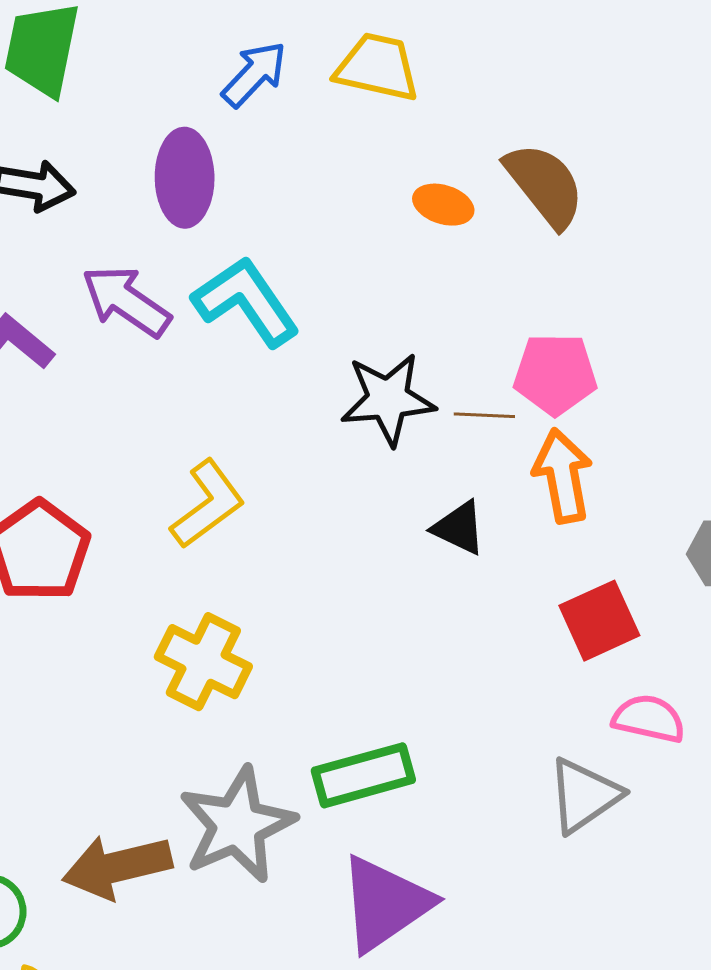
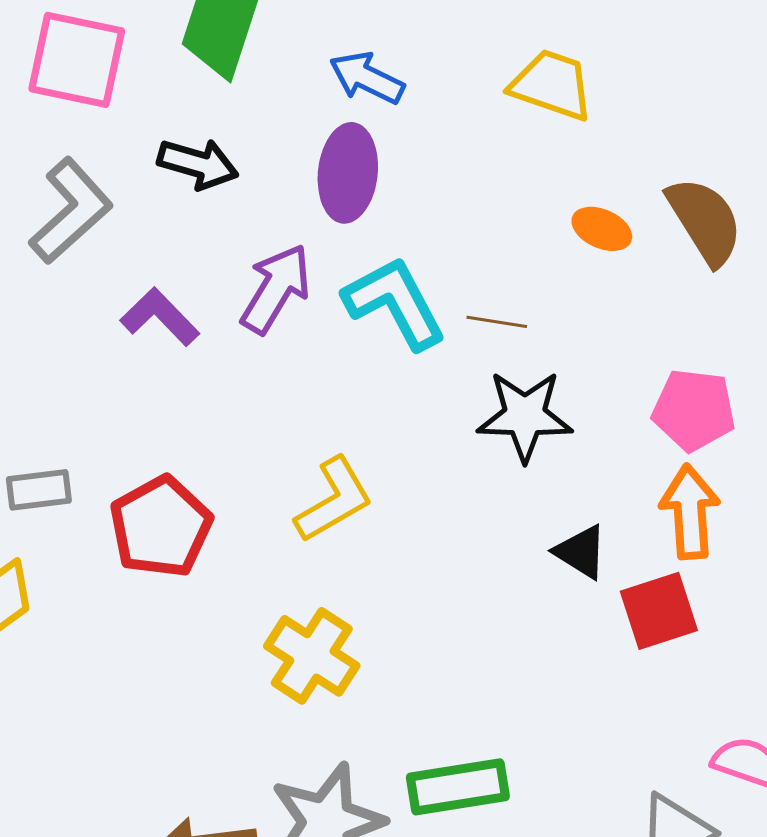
blue arrow: (254, 74) -> (367, 78), moved, turned -114
purple arrow: (126, 301) -> (276, 289), turned 80
brown line: (484, 415) -> (497, 322), moved
red square: (599, 621) -> (659, 611), moved

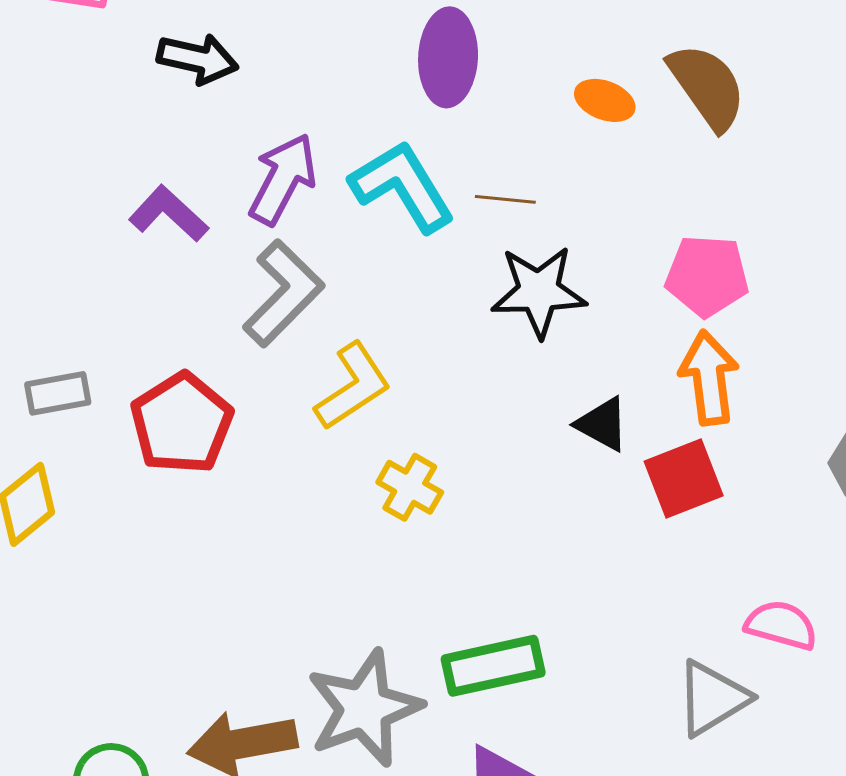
purple ellipse: (348, 173) -> (448, 57), moved
gray L-shape: (71, 211) -> (283, 293), moved
yellow cross: (312, 656) -> (410, 487), moved, size x0.7

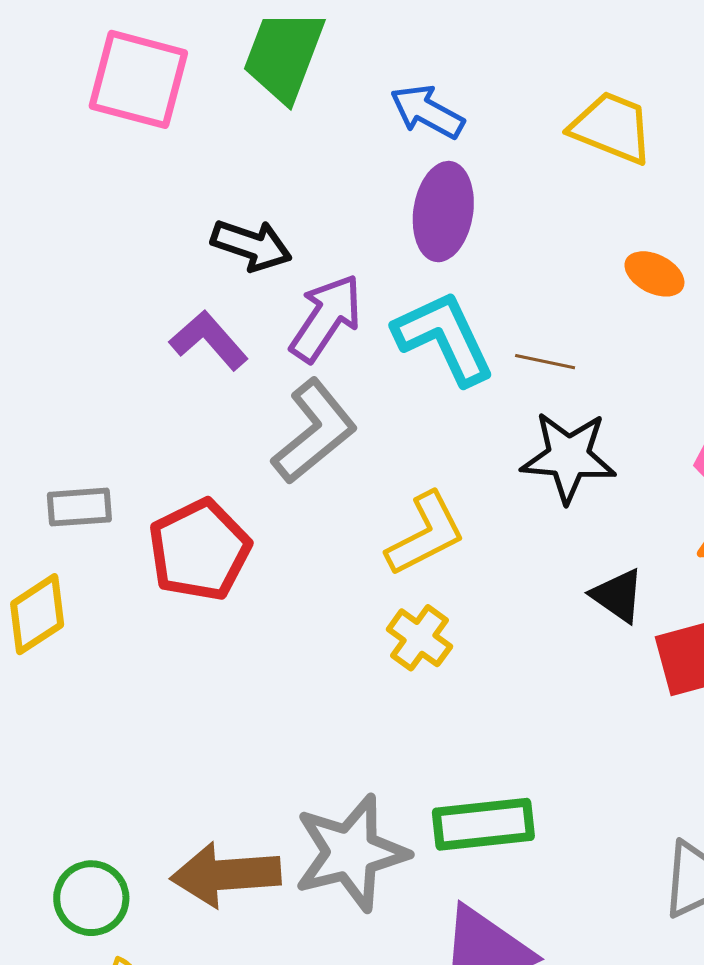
purple ellipse: (448, 57) -> (443, 212), moved
black arrow: (198, 59) -> (251, 245), moved
yellow L-shape: (353, 386) -> (426, 534), moved

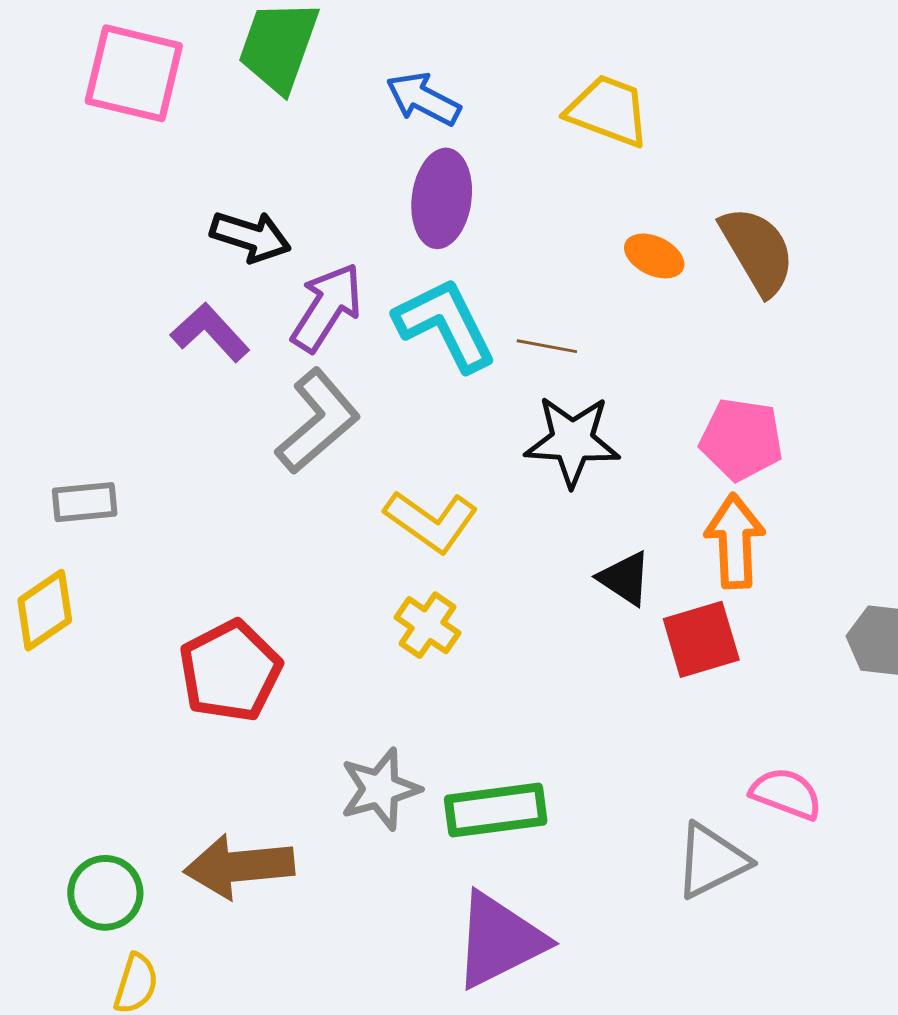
yellow L-shape: (426, 534) -> (431, 521), turned 64
red pentagon: (199, 550) -> (230, 671), moved
gray star: (351, 853) -> (380, 789), moved, size x0.7

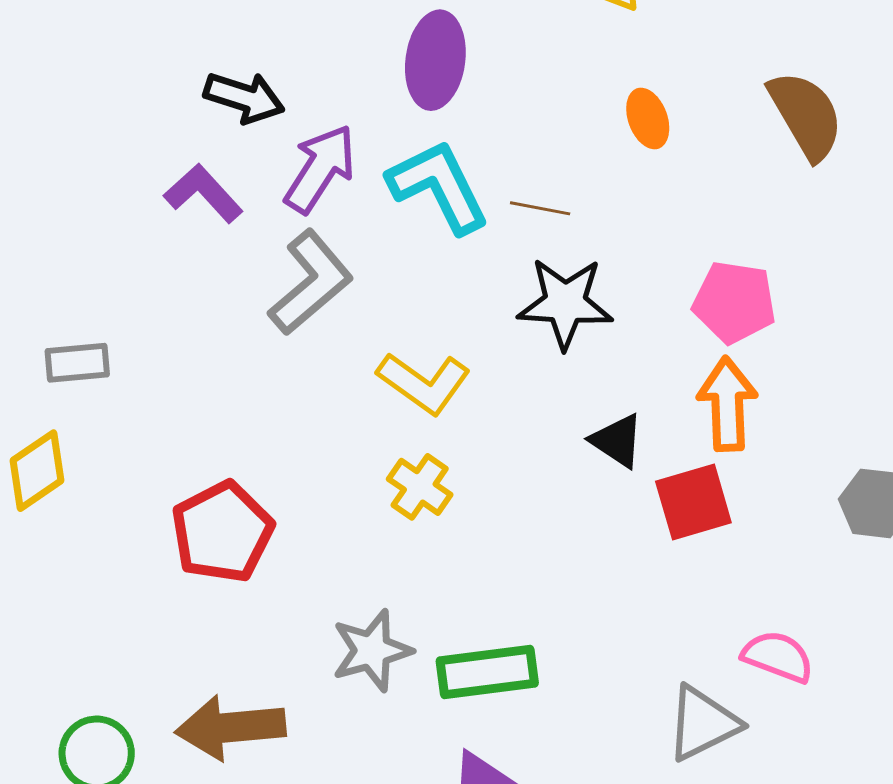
brown semicircle: (757, 251) -> (806, 115), moved
orange ellipse: (654, 256) -> (648, 118), turned 44

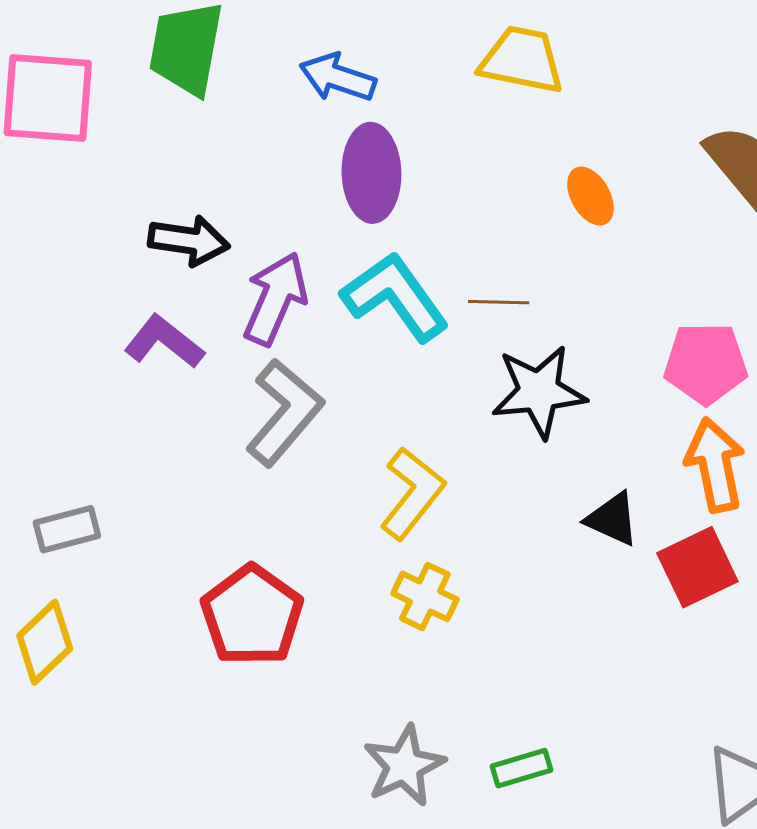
yellow L-shape: (424, 383) -> (412, 493), turned -78
red pentagon: (222, 532) -> (252, 615), moved
green rectangle: (487, 672) -> (522, 768), size x0.6

